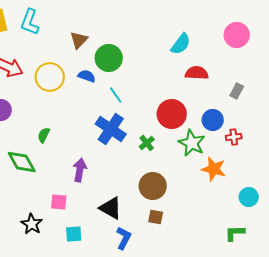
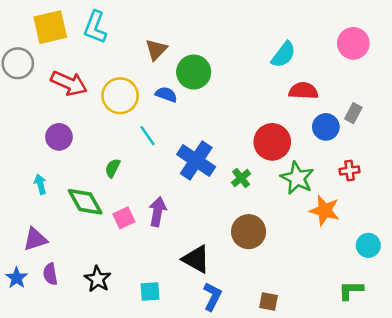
cyan line: (116, 95) -> (148, 136), moved
blue circle: (213, 120) -> (326, 127), moved
pink square: (59, 202) -> (124, 218), moved, turned -30
brown square: (156, 217) -> (268, 302), moved

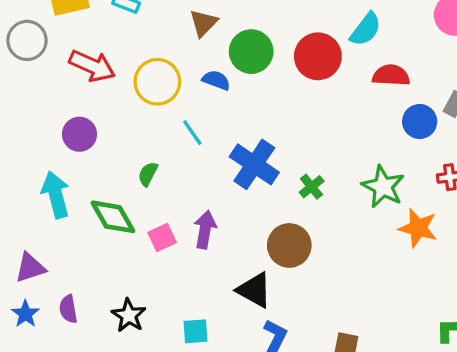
red circle: (272, 142) -> (318, 56), moved
cyan arrow: (40, 184) -> (56, 195), size x1.8
brown circle: (249, 232) -> (289, 245), moved
purple triangle: (35, 239) -> (30, 268), moved

